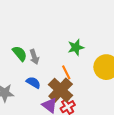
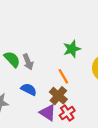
brown cross: (61, 90) -> (58, 96), size x0.7

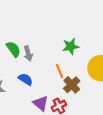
brown cross: (58, 96) -> (72, 85), moved

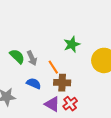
orange line: (59, 71) -> (53, 67), moved
brown cross: (72, 85) -> (62, 83), moved, turned -35

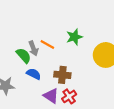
green semicircle: (17, 56) -> (24, 55), moved
orange line: (53, 67) -> (47, 45), moved, turned -32

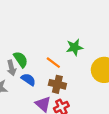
orange line: (47, 45) -> (53, 63), moved
gray arrow: (33, 48) -> (12, 68), moved

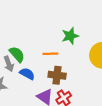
orange line: (53, 63) -> (50, 54), turned -32

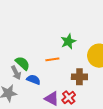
brown cross: (57, 75) -> (79, 77), moved

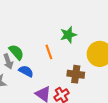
orange line: (52, 59) -> (49, 52), turned 72

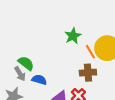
orange line: (49, 52) -> (90, 52), moved

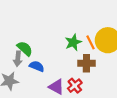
green star: (73, 36) -> (73, 42), moved
gray arrow: (20, 74) -> (18, 59), turned 32

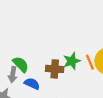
brown cross: (86, 63) -> (55, 69), moved

